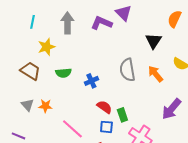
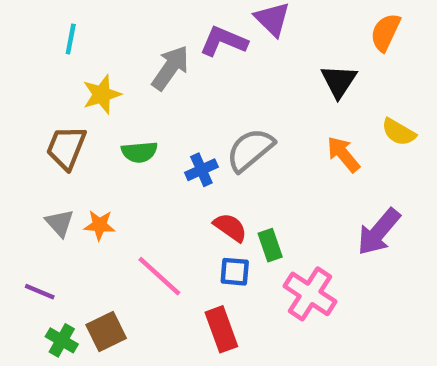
gray arrow: (67, 23) -> (170, 68), moved, turned 35
gray semicircle: (127, 70) -> (250, 150), moved, turned 60
brown trapezoid: (30, 71) -> (66, 148), turned -100

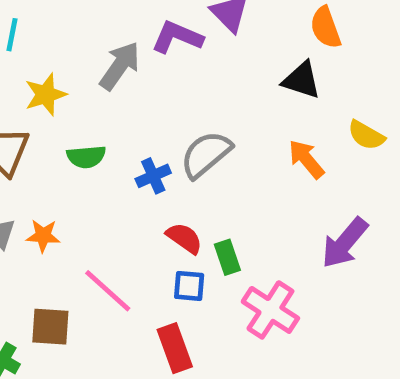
orange semicircle: (385, 32) -> (326, 28), moved, turned -45
black triangle: (339, 81) -> (302, 80), turned -45
brown square: (106, 332) -> (50, 327), moved, turned 30

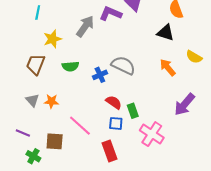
gray semicircle: (206, 154) -> (123, 65), turned 65

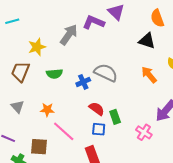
cyan line: (38, 13) -> (12, 21), moved, turned 64
orange star: (51, 101) -> (47, 110), moved
pink cross: (152, 134) -> (144, 132), moved, size x0.7

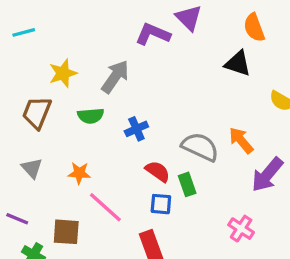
gray arrow: (69, 35) -> (115, 77), moved
gray semicircle: (106, 73) -> (200, 147), moved
orange arrow: (149, 75) -> (241, 140), moved
pink cross: (144, 132) -> (241, 229), moved

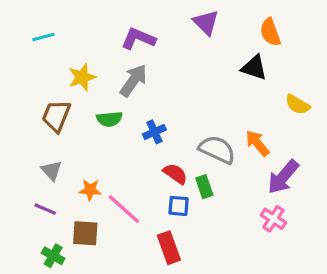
purple L-shape: (153, 34) -> (138, 39), moved
orange star: (79, 173) -> (90, 190), moved
purple line: (17, 219) -> (45, 209), moved
pink cross: (241, 229) -> (273, 219), moved

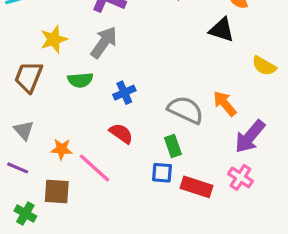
red semicircle: (175, 174) -> (121, 133), moved
blue square: (179, 206) -> (162, 173), moved
red rectangle: (169, 248) -> (197, 187), moved, turned -52

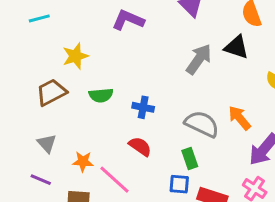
gray arrow: (104, 42) -> (199, 59), moved
brown trapezoid: (29, 77) -> (51, 92), turned 40
blue cross: (124, 93) -> (143, 107), turned 35

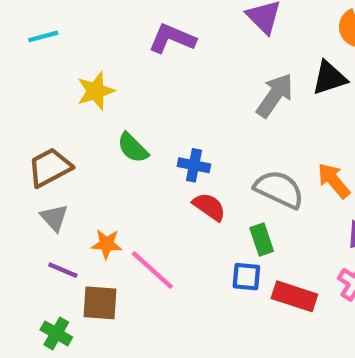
black triangle: (236, 47) -> (329, 78), turned -36
brown trapezoid: (51, 92) -> (50, 167), moved
green semicircle: (101, 95) -> (133, 148), turned 50
red semicircle: (140, 146) -> (209, 207), moved
purple line: (41, 180) -> (63, 270), moved

